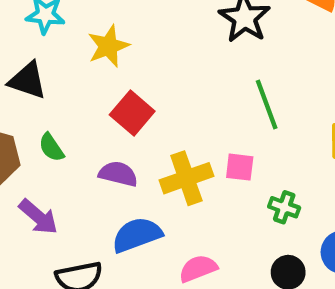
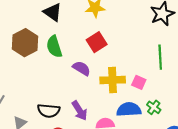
green semicircle: (51, 147) -> (54, 47), size x1.5
purple arrow: (38, 217) -> (80, 111), moved
blue semicircle: (137, 235) -> (129, 109), moved

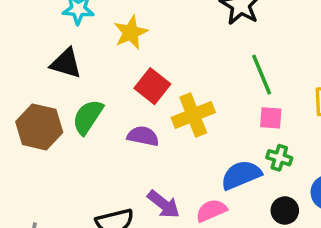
green semicircle: (54, 47) -> (88, 117), turned 70
yellow cross: (113, 80) -> (193, 115), moved
pink square: (139, 82) -> (271, 118), moved

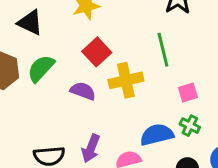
green line: (262, 75) -> (163, 50), moved
pink square: (271, 118) -> (188, 93), turned -30
purple arrow: (164, 204) -> (91, 148), turned 64

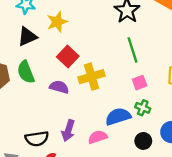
black triangle: (30, 22) -> (27, 36), moved, turned -45
green line: (163, 50) -> (132, 50), moved
green semicircle: (41, 68) -> (26, 72), turned -60

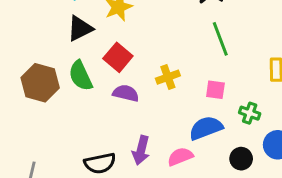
red square: (68, 56) -> (118, 57), moved
yellow cross: (91, 77) -> (168, 77), size x0.7
pink square: (140, 83) -> (215, 90), moved, turned 32
green cross: (143, 108) -> (250, 113), moved

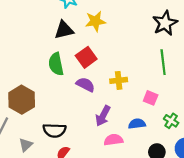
brown hexagon: (40, 83) -> (22, 100), moved
blue semicircle: (206, 128) -> (137, 124), size x0.7
purple arrow: (141, 150) -> (103, 116), moved

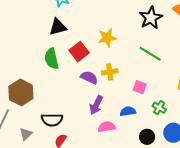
yellow star: (95, 21) -> (107, 38), moved
green line: (163, 62) -> (150, 54), turned -50
purple semicircle: (85, 85) -> (89, 77), moved

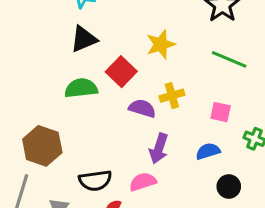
green semicircle: (52, 59) -> (81, 88), turned 105
pink semicircle: (107, 127) -> (143, 182), moved
black circle: (147, 137) -> (229, 186), moved

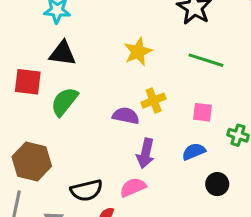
black triangle: (84, 39) -> (63, 53), turned 36
red square: (121, 72) -> (28, 82), moved, turned -32
green semicircle: (81, 88) -> (64, 102), turned -40

